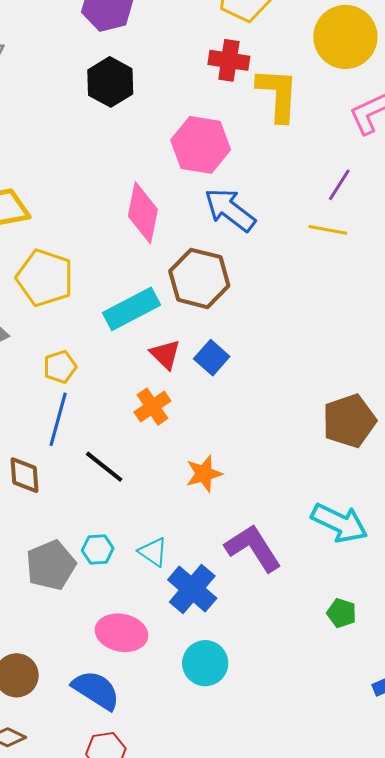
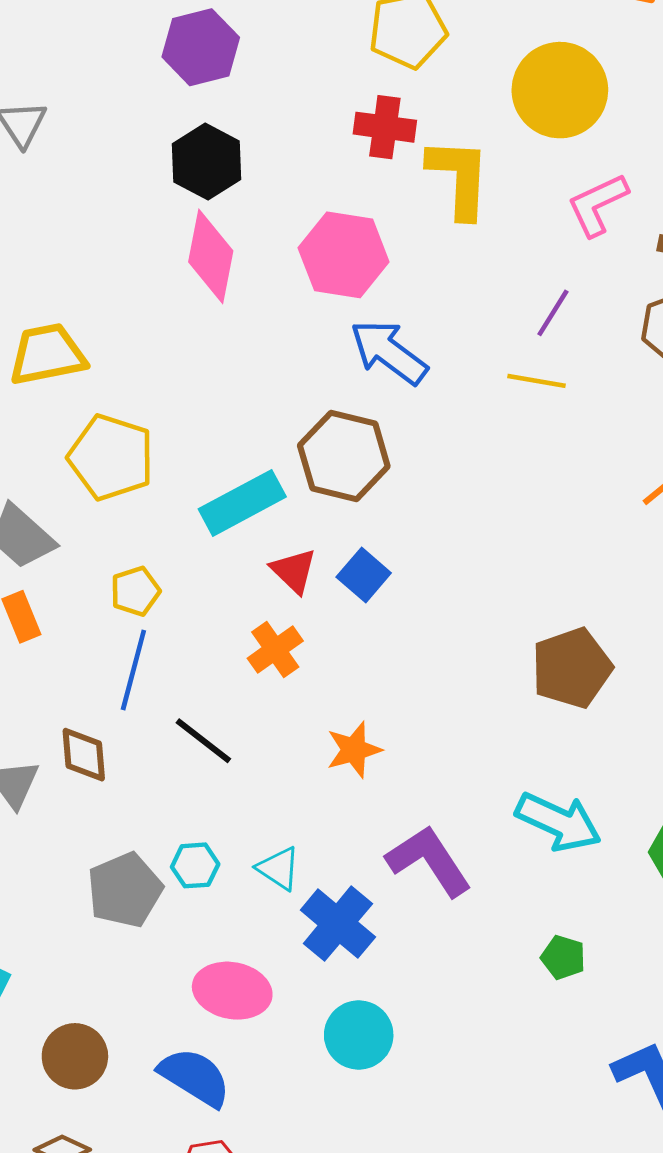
pink diamond: (143, 213) -> (211, 256), moved

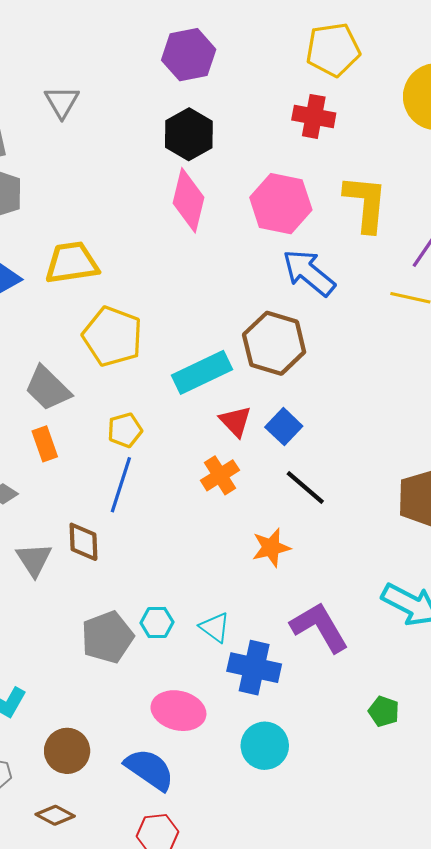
yellow L-shape: (459, 178) -> (366, 203), moved
black line: (203, 741) -> (305, 487), moved
blue cross: (338, 924) -> (254, 668), turned -30
green pentagon: (563, 957) -> (384, 711), moved

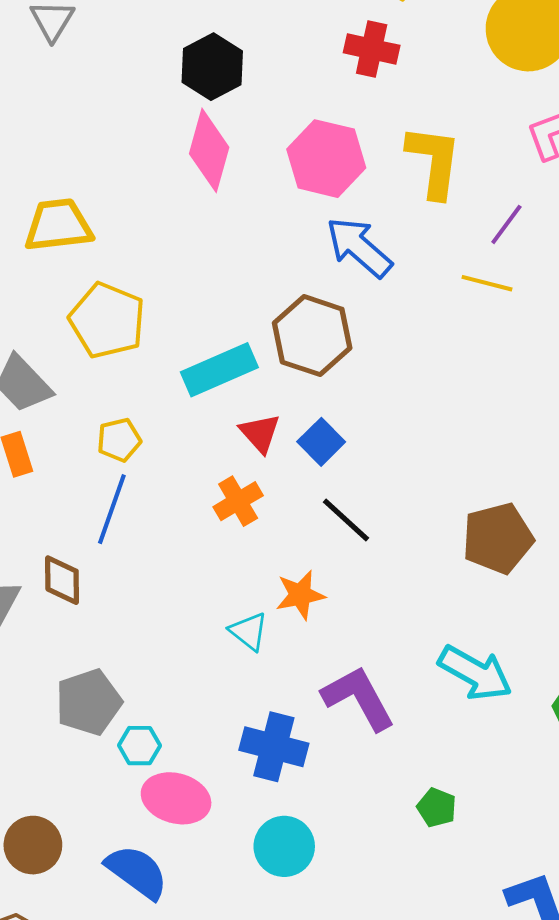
cyan hexagon: (157, 622) -> (140, 746), moved
cyan triangle: (215, 627) -> (249, 631), moved

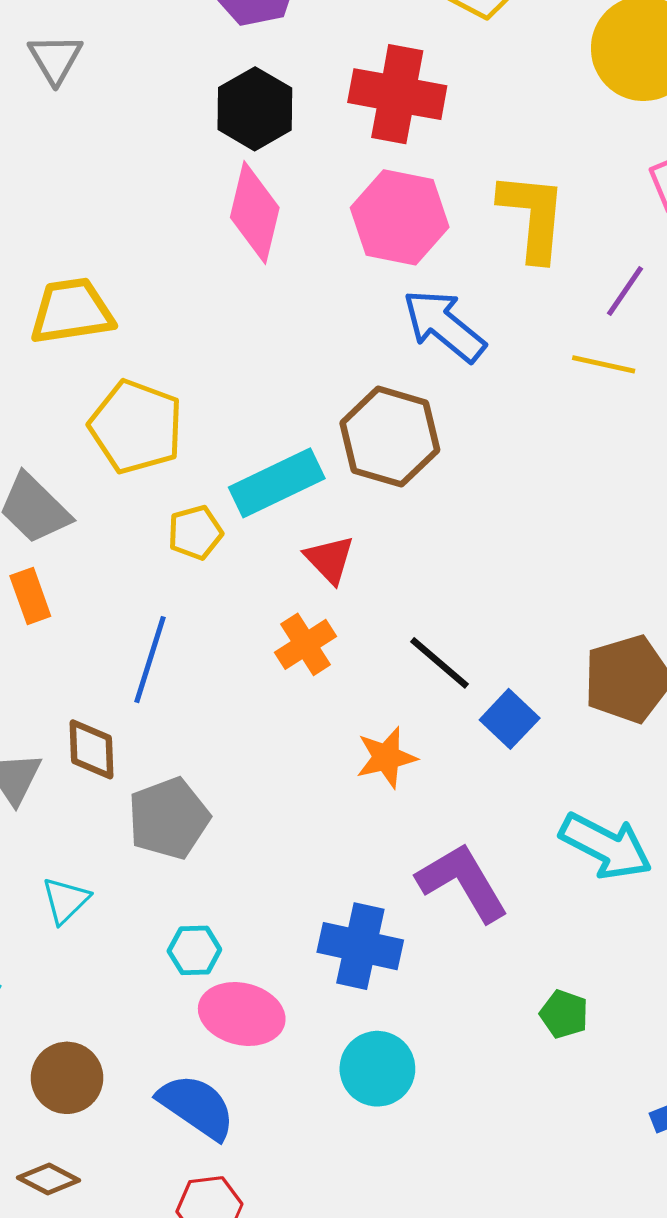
red cross: (372, 49) -> (397, 94), moved, size x1.4
yellow pentagon: (119, 440) -> (195, 533), moved
blue square: (321, 442) -> (510, 719), moved
cyan triangle: (249, 631) -> (66, 900), moved, turned 39
gray pentagon: (89, 702) -> (169, 818), moved

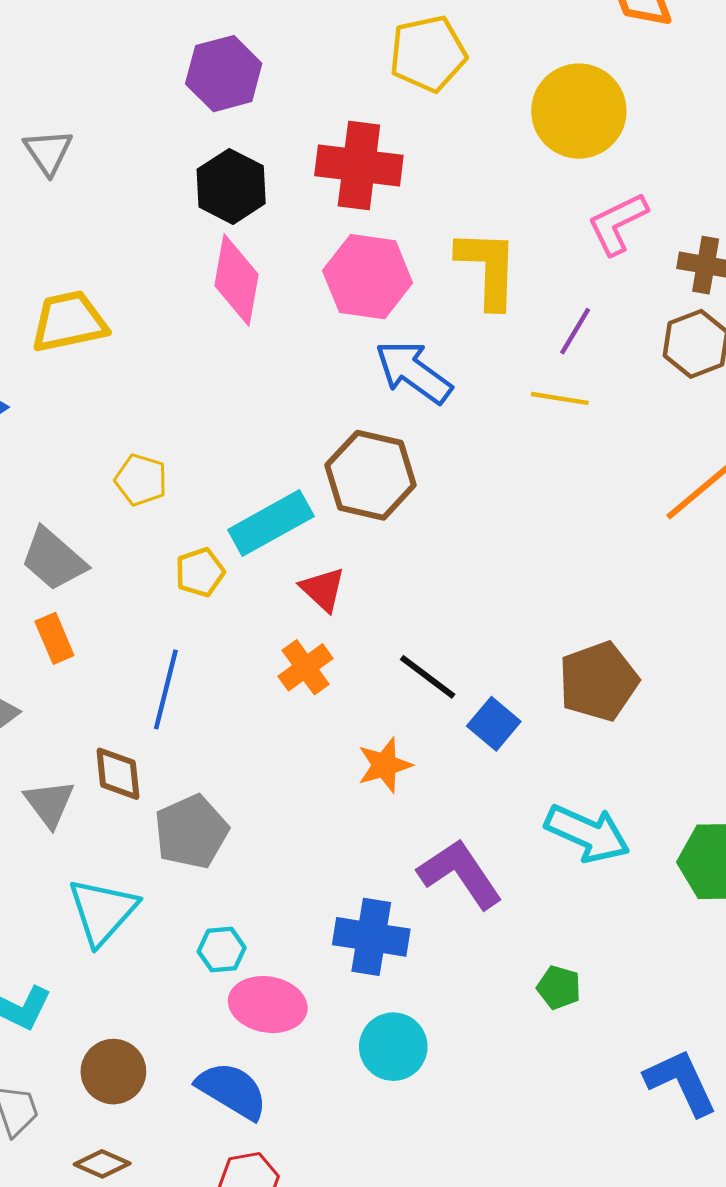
yellow trapezoid: (72, 311) -> (69, 322), moved
yellow pentagon: (136, 427) -> (141, 480), size x0.6
cyan triangle: (66, 900) -> (103, 911), size x1.6

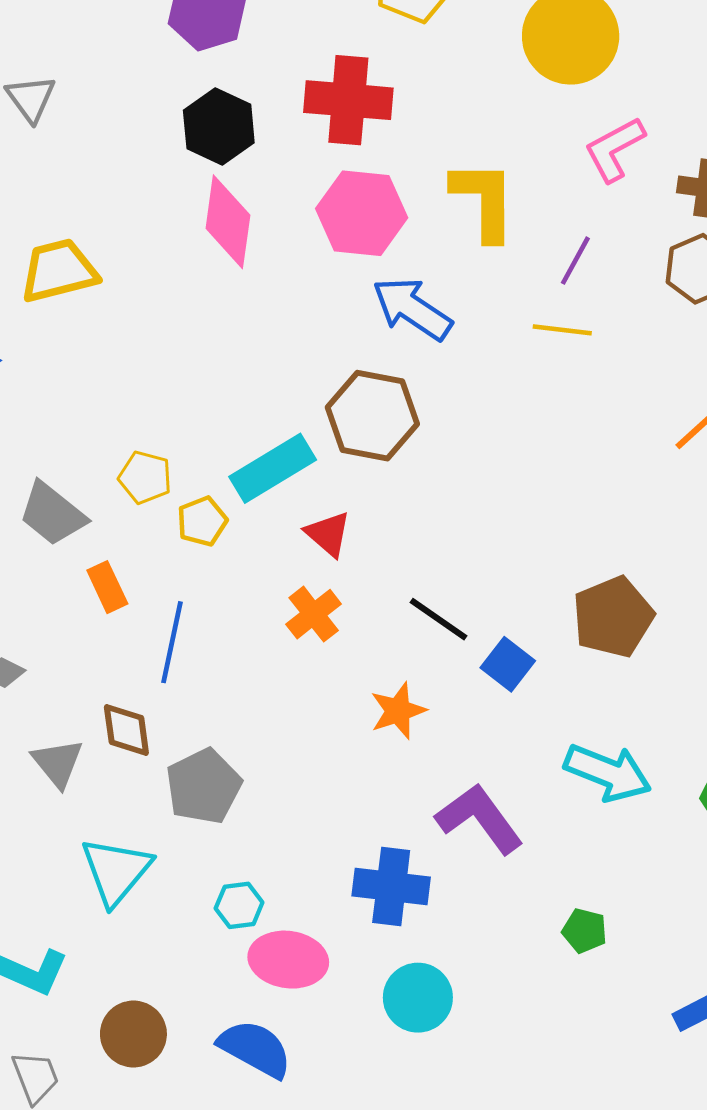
yellow pentagon: (141, 480) -> (145, 477), moved
orange rectangle: (54, 638) -> (107, 587), moved

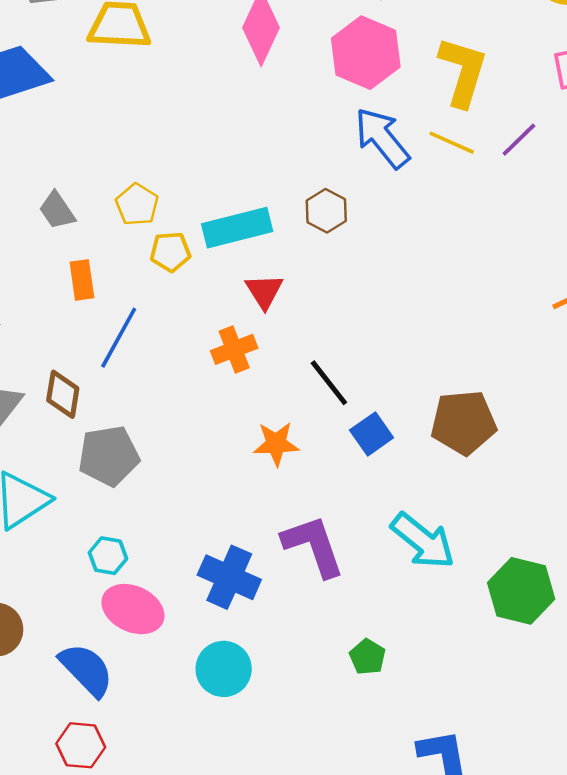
yellow line: (562, 330) -> (452, 143), moved
brown hexagon: (372, 416) -> (326, 211), size x0.6
gray trapezoid: (52, 514) -> (57, 211), size x0.7

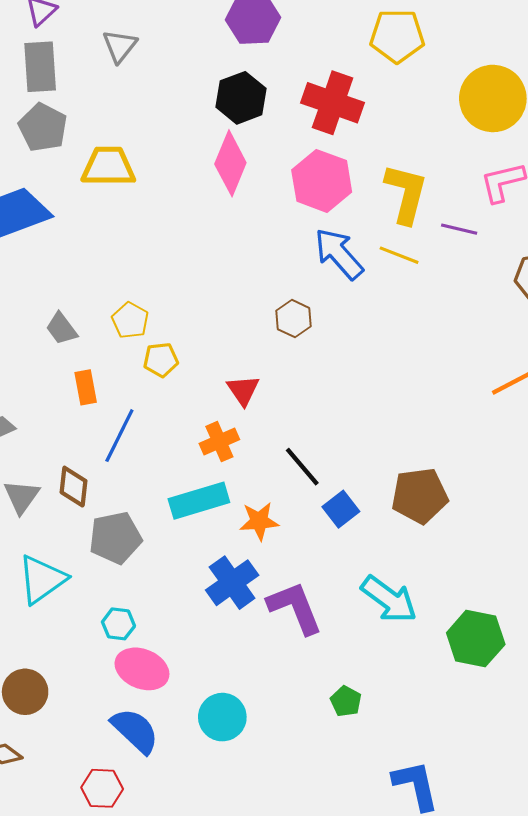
purple line: (519, 140) -> (459, 229), moved, turned 60
cyan rectangle: (237, 228) -> (199, 501), moved
blue cross: (229, 577) -> (232, 583), moved, turned 33
blue semicircle: (86, 670) -> (135, 731), moved

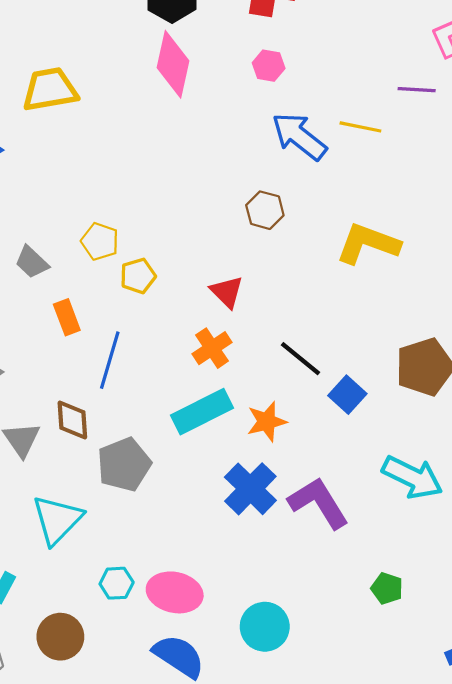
pink hexagon: (322, 181) -> (269, 66), size x0.5
yellow L-shape: (406, 194) -> (368, 244), moved, turned -74
cyan hexagon: (118, 624) -> (117, 583), moved

